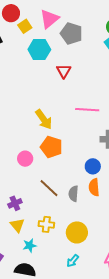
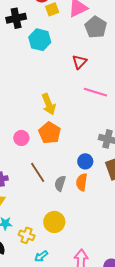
cyan hexagon: (39, 49) -> (40, 40), moved
pink line: (87, 110) -> (95, 92), moved
yellow cross: (46, 224) -> (27, 235), moved
cyan arrow: (73, 261) -> (41, 256), moved

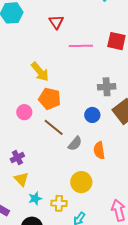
brown line: (38, 172) -> (54, 127), moved
orange semicircle: (82, 182) -> (99, 150), moved
gray semicircle: (60, 183) -> (75, 144), turned -140

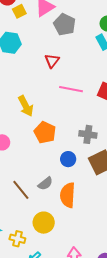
orange pentagon: (50, 99) -> (45, 132), moved
brown line: (54, 127) -> (21, 190), moved
orange semicircle: (99, 150) -> (68, 195), size x1.4

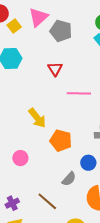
gray semicircle: (45, 184) -> (69, 179), moved

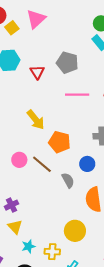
gray pentagon: (61, 31) -> (67, 63), moved
red triangle: (55, 69) -> (37, 72), moved
gray semicircle: (69, 179) -> (68, 180), turned -70
brown line: (47, 201) -> (42, 164), moved

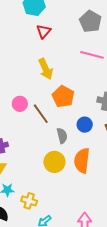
red triangle: (37, 72) -> (44, 31), moved
yellow circle: (75, 231) -> (54, 162), moved

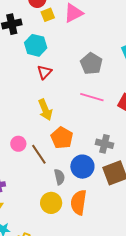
blue circle: (85, 125) -> (82, 167), size x1.5

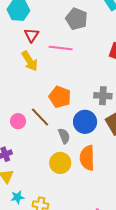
pink line: (92, 97) -> (61, 48), moved
yellow arrow: (45, 110) -> (30, 61), moved
pink circle: (18, 144) -> (18, 121), moved

